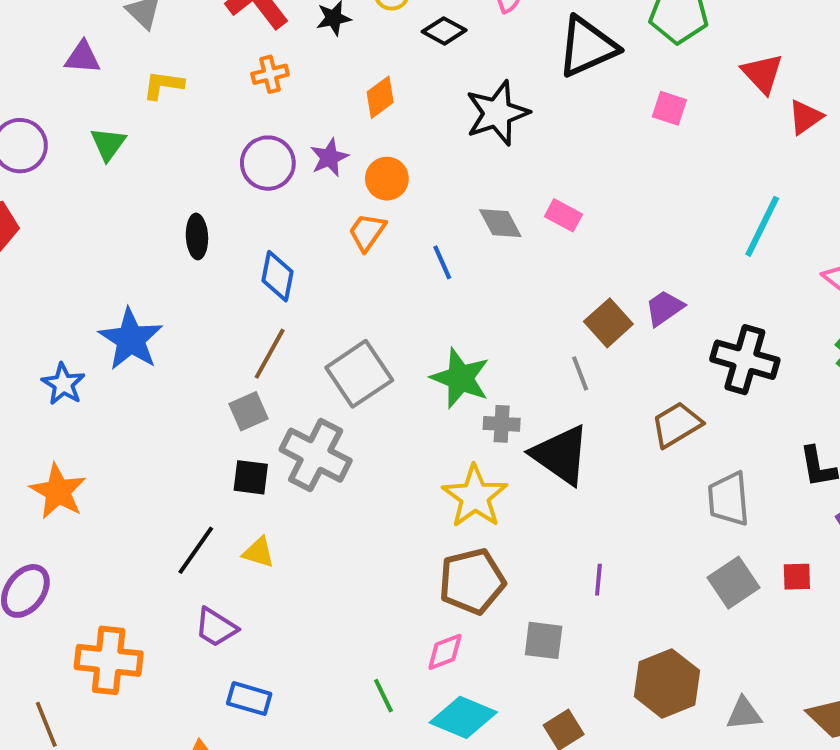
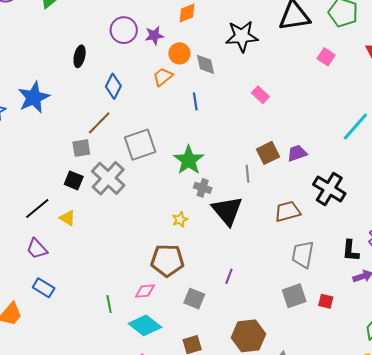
gray diamond: (500, 223) -> (205, 64), moved
yellow star: (475, 496) -> (180, 220), size x0.5

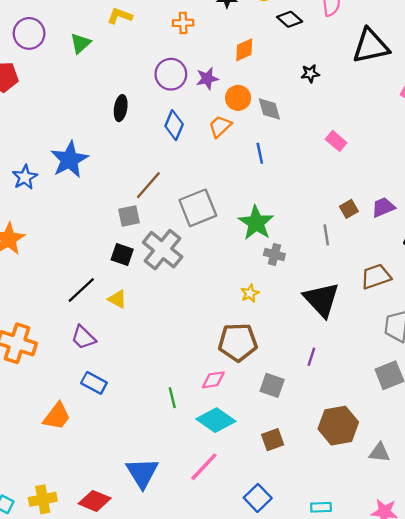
black star: (242, 36) -> (310, 73), size x0.5
blue diamond: (113, 86) -> (174, 125), moved
brown square: (268, 153) -> (349, 209), size x0.7
black triangle: (227, 211) -> (322, 300), moved

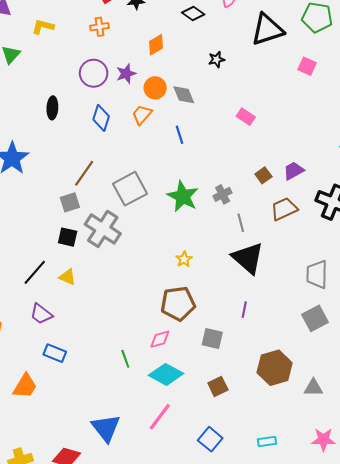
gray line: (326, 235) -> (241, 223), moved
gray cross: (274, 254) -> (223, 194), moved, turned -36
brown trapezoid: (376, 277) -> (284, 209), moved

